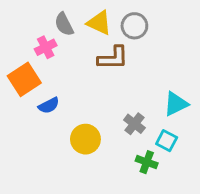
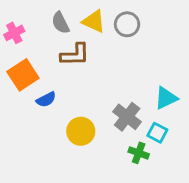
pink cross: (46, 47) -> (14, 33), moved
brown L-shape: (113, 58) -> (75, 55), moved
gray cross: (134, 124) -> (127, 117), size x1.4

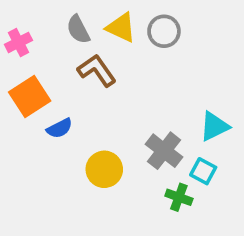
brown L-shape: (75, 55) -> (97, 70), turned -124

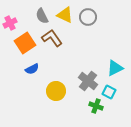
orange square: (30, 97) -> (25, 43), moved

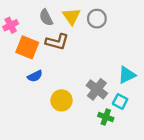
yellow triangle: (65, 15) -> (71, 16), turned 30
brown L-shape: (52, 38) -> (57, 42), turned 140
orange square: (25, 43) -> (27, 47), turned -35

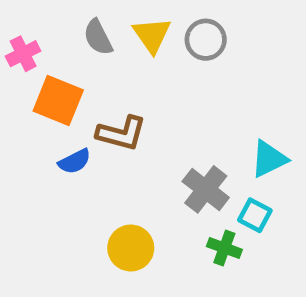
brown L-shape: (57, 42) -> (121, 133), moved
yellow circle: (61, 100) -> (131, 248), moved

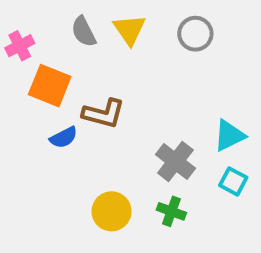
gray circle: (206, 40) -> (195, 34), moved
cyan square: (255, 215) -> (233, 181), moved
green cross: (224, 248) -> (171, 211), moved

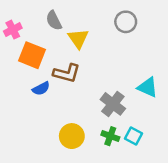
yellow triangle: (130, 30) -> (78, 38), moved
cyan triangle: (229, 135) -> (148, 87), turned 50
cyan square: (233, 181) -> (133, 136), moved

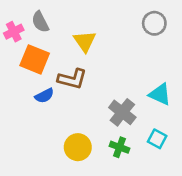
gray semicircle: (54, 21) -> (40, 22), moved
gray circle: (126, 22) -> (154, 23), moved
cyan square: (133, 136) -> (157, 139), moved

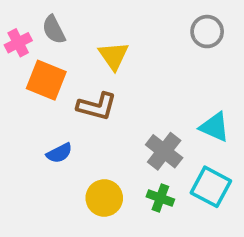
blue semicircle: (44, 96) -> (59, 153), moved
cyan square: (157, 139) -> (211, 187), size x1.5

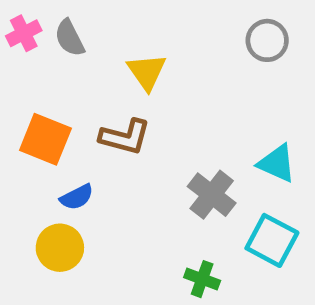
pink cross: (18, 43) -> (24, 33), moved
orange square: (46, 80) -> (45, 139), moved
yellow circle: (104, 198) -> (60, 248), moved
green cross: (160, 198) -> (202, 279), moved

